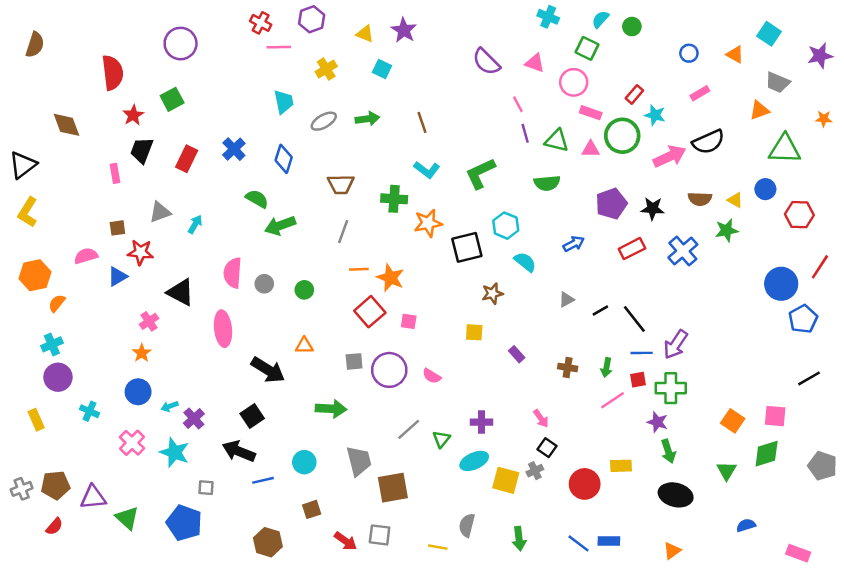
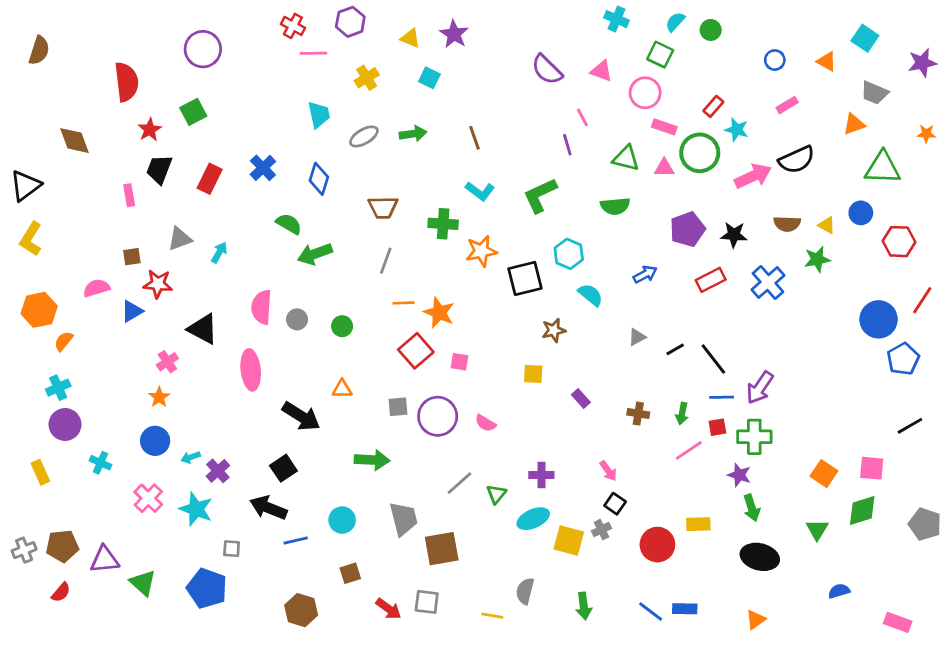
purple line: (525, 133) -> (567, 145), moved

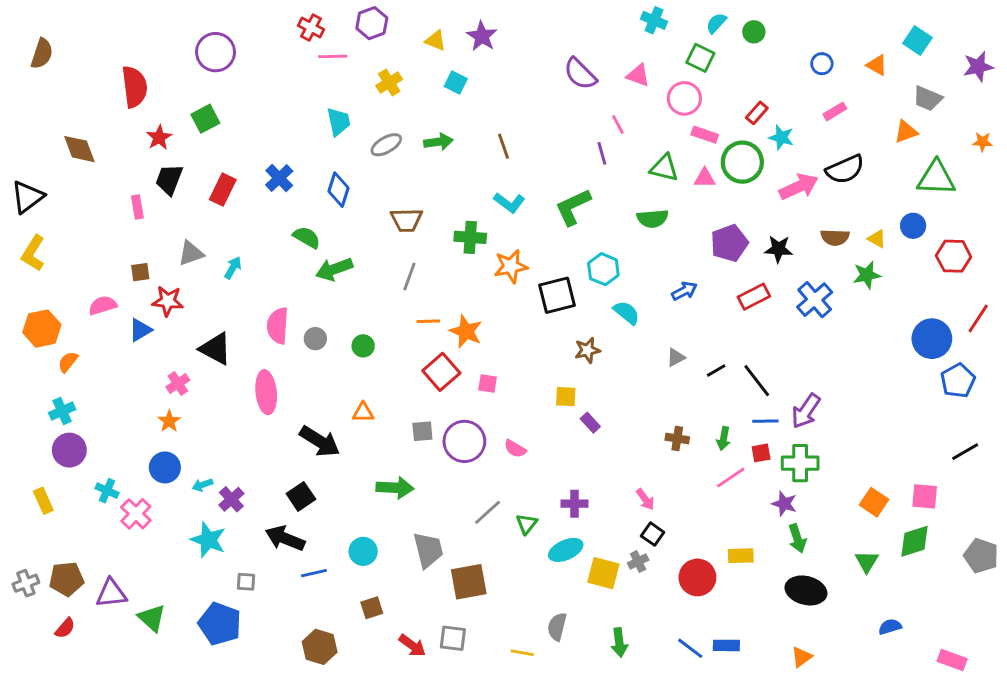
purple rectangle: (581, 399) -> (590, 423), moved
pink cross: (148, 498) -> (136, 514), moved

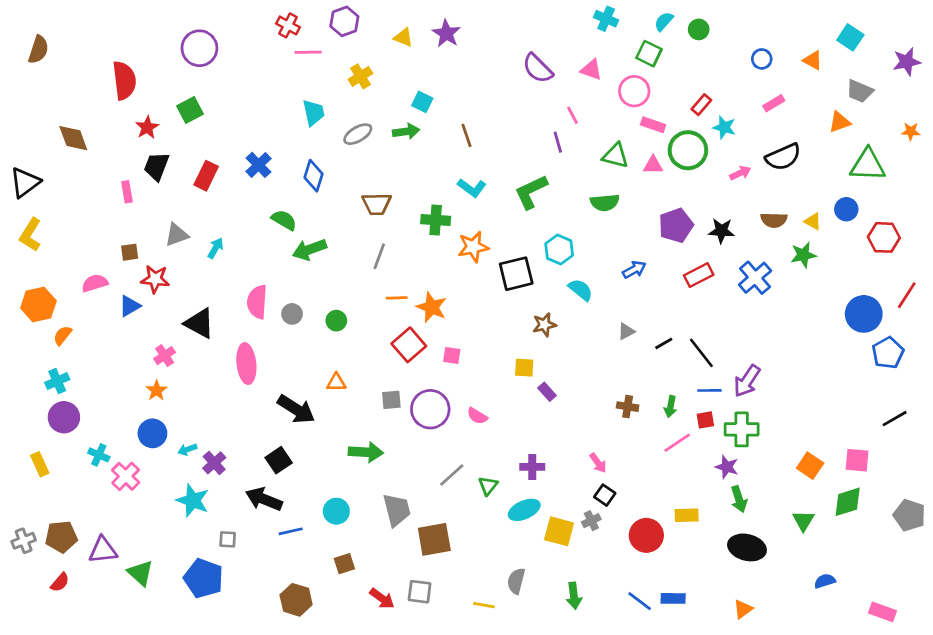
cyan square: (456, 82) -> (422, 102), moved
pink arrow: (799, 187) -> (740, 173), size x0.6

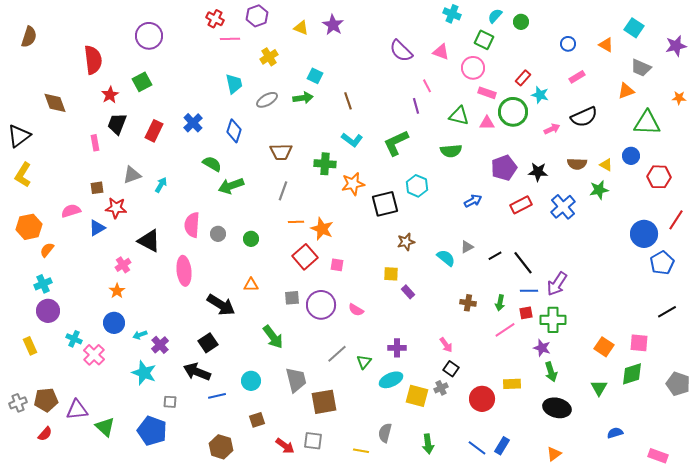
cyan semicircle: (581, 290) -> (446, 258), moved
green arrow: (366, 452) -> (273, 337), turned 50
blue rectangle: (673, 598) -> (502, 446), turned -60

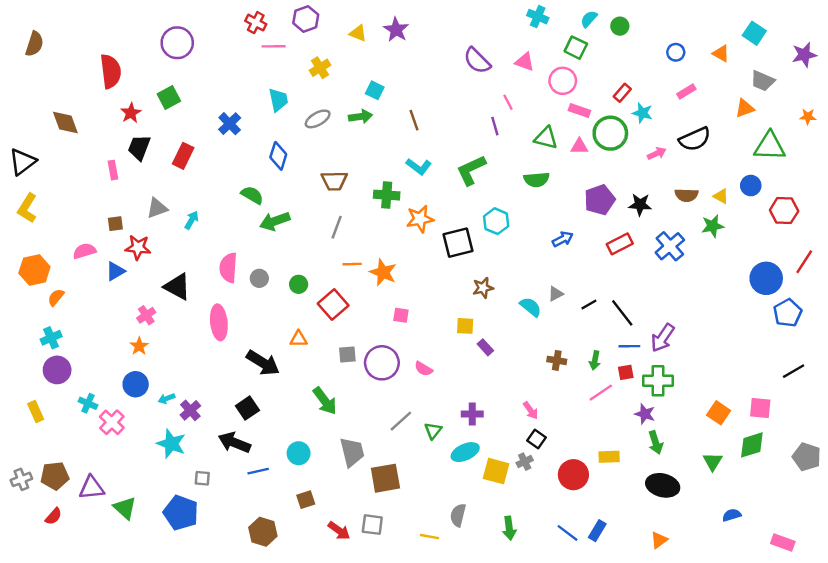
blue cross: (193, 123) -> (230, 124), moved
red square: (305, 257) -> (333, 305), moved

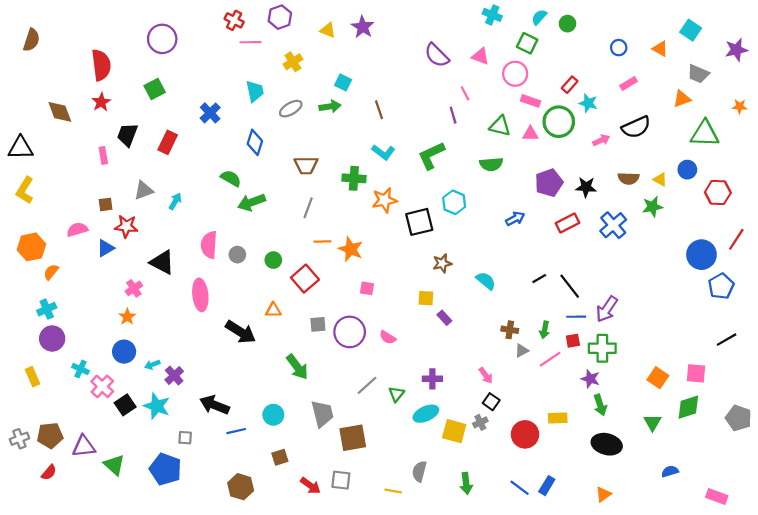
red star: (131, 113) -> (101, 102), moved
black triangle: (23, 162) -> (21, 148), turned 36
gray triangle: (556, 294) -> (522, 350), moved
black square: (247, 408) -> (125, 405), moved

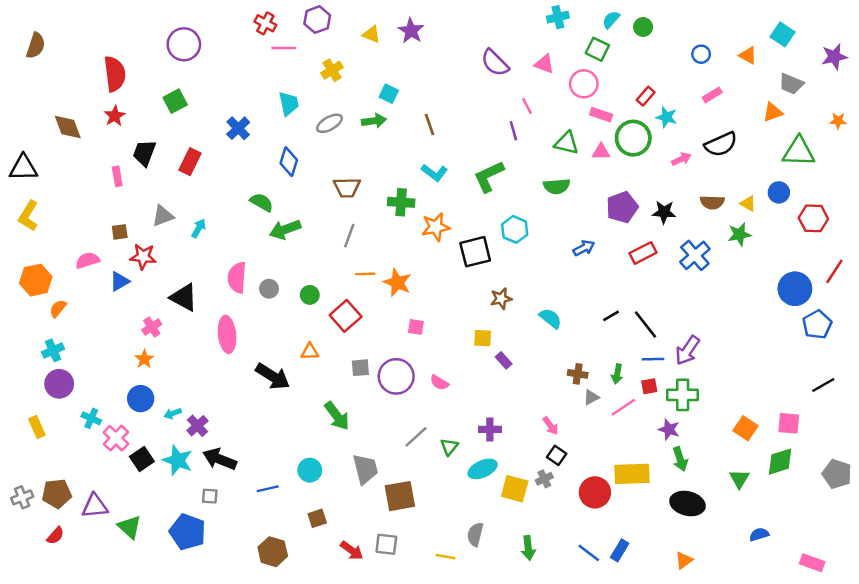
cyan cross: (492, 15) -> (558, 17), turned -36
black arrow: (214, 405) -> (220, 459), moved
yellow rectangle: (558, 418) -> (632, 474), size x1.6

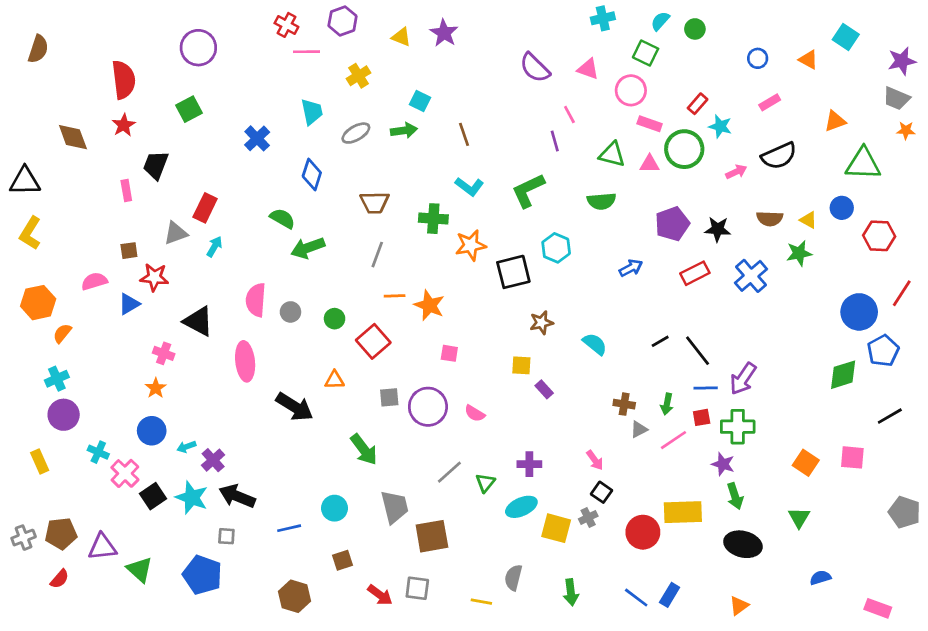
gray trapezoid: (791, 84) -> (896, 98), moved
red rectangle: (190, 162) -> (205, 208), moved
pink cross: (152, 327) -> (164, 353), turned -36
green diamond: (780, 462) -> (843, 375), moved

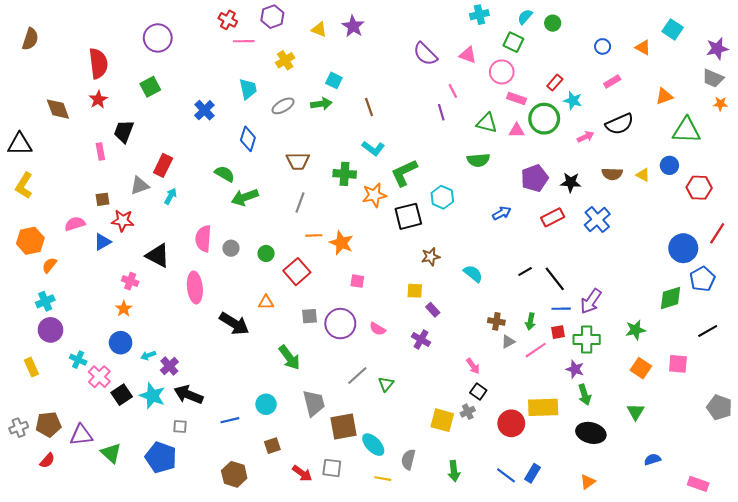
green L-shape: (528, 190) -> (404, 173), moved
green star: (799, 253) -> (635, 330), moved
purple cross: (529, 464) -> (421, 339), moved, turned 30
cyan ellipse: (521, 507) -> (373, 445), moved, turned 70

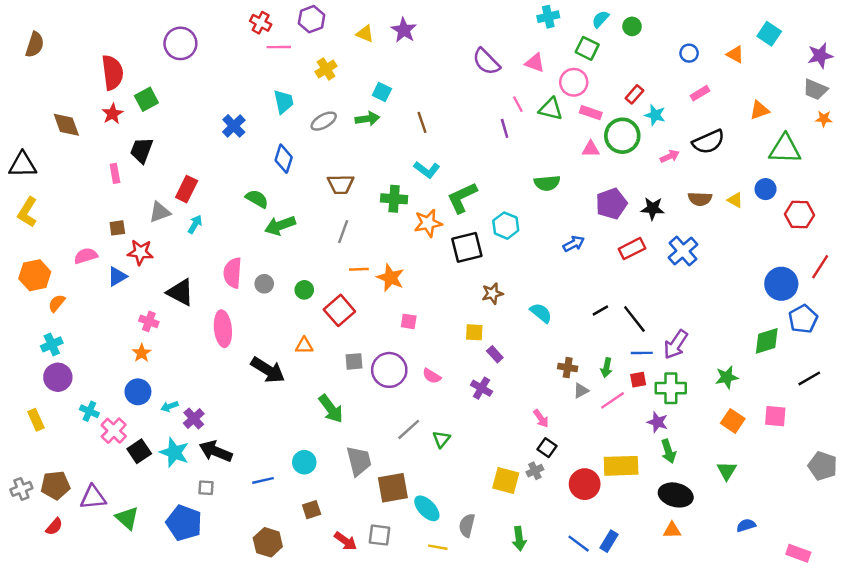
green square: (150, 87) -> (146, 99), moved
green triangle: (487, 123) -> (551, 109), moved
orange triangle: (588, 482) -> (672, 530), moved, turned 35

